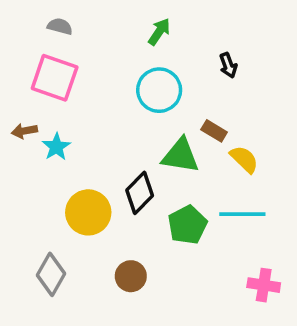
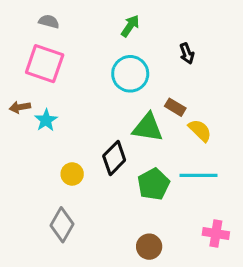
yellow circle: (88, 212) -> (72, 174), size x0.6
gray diamond: (51, 274) -> (62, 225), moved
brown circle: (131, 276) -> (149, 247), moved

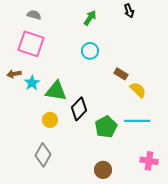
black arrow: (187, 53) -> (129, 11), moved
cyan circle: (130, 74) -> (90, 51), size x0.7
green triangle: (148, 128) -> (56, 91), moved

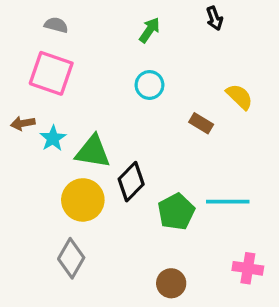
yellow semicircle: (138, 90) -> (239, 97), moved
yellow circle: (50, 120) -> (83, 200), size x1.6

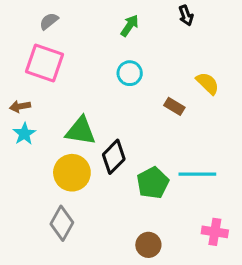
gray semicircle: (56, 25) -> (49, 21), turned -54
cyan star: (53, 138) -> (24, 134), moved

